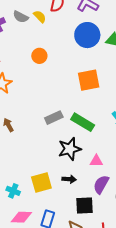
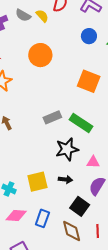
blue circle: (87, 35) -> (89, 36), size x0.6
orange circle: (39, 56) -> (40, 55), size x1.5
orange square: (89, 80) -> (89, 81), turned 30
black square: (84, 206) -> (80, 206), turned 36

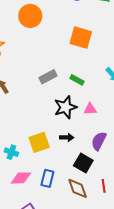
green rectangle: (81, 123) -> (77, 80), size x0.6
pink triangle: (93, 162) -> (90, 109), moved

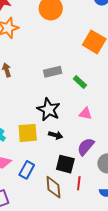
black star: (65, 107) -> (49, 110), moved, turned 30
black square: (83, 163) -> (65, 164), turned -30
red line: (104, 186) -> (79, 183), moved

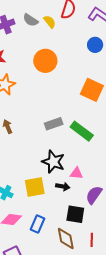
green rectangle: (80, 82) -> (82, 131), size x1.6
pink triangle: (85, 113) -> (77, 173), moved
red line: (79, 183) -> (92, 240), moved

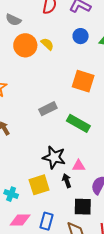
yellow semicircle: (50, 22) -> (47, 44), moved
orange circle: (45, 61) -> (25, 45), moved
gray rectangle: (54, 124) -> (48, 109), moved
black arrow: (63, 187) -> (67, 181), turned -112

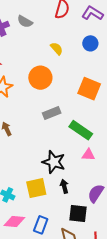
orange circle: (25, 45) -> (40, 78), moved
pink triangle: (79, 166) -> (88, 155), moved

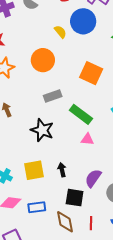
blue circle: (90, 43) -> (83, 21), moved, size x1.6
black star: (54, 162) -> (42, 130), moved
blue rectangle: (41, 225) -> (37, 207), turned 60

